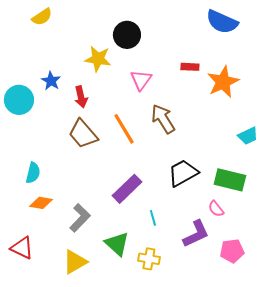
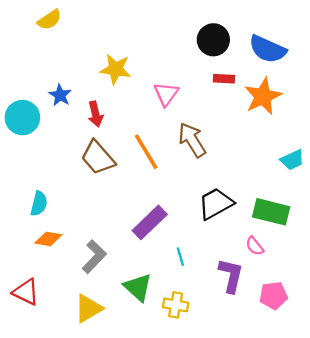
blue semicircle: (222, 22) -> (268, 49), moved
black circle: (127, 35) -> (213, 40), moved
purple L-shape: (196, 234) -> (231, 275), turned -52

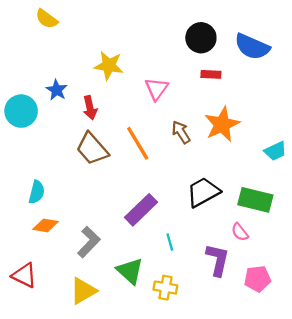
yellow semicircle: (50, 20) -> (47, 19), turned 70
orange star: (263, 96) -> (222, 124), moved
brown arrow: (192, 140) -> (181, 132), size x0.7

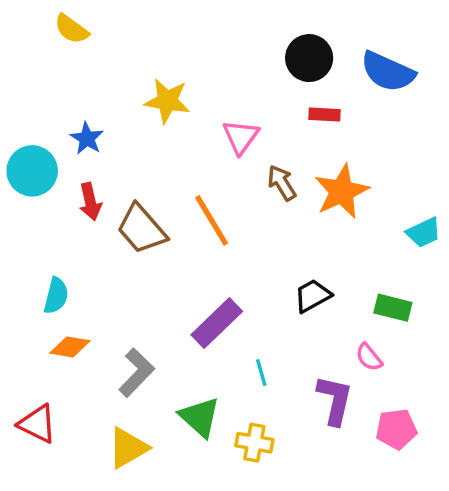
red arrow: (90, 108) -> (90, 202), moved
brown arrow: (181, 132) -> (282, 183), moved
black trapezoid: (203, 192) -> (313, 296), size x0.7
green rectangle: (255, 200) -> (393, 308), size x0.7

